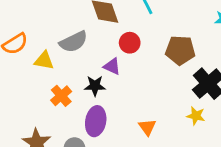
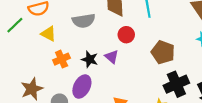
yellow triangle: (44, 61) -> (48, 34), moved
purple triangle: (112, 66) -> (112, 57), moved

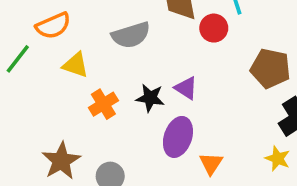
red circle: (126, 35) -> (214, 28), moved
purple ellipse: (82, 87) -> (178, 137), moved

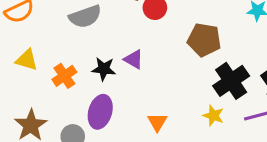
yellow triangle: (76, 65) -> (27, 60), moved
purple ellipse: (178, 137) -> (100, 112), moved

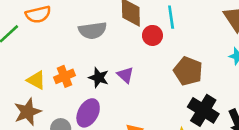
yellow triangle: (27, 60) -> (36, 80), moved
black cross: (231, 81) -> (203, 110), turned -36

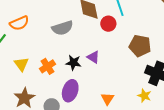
yellow triangle: (36, 80) -> (21, 64), moved, turned 35

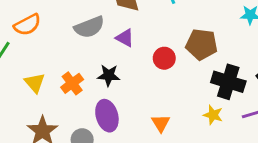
red circle: (108, 24) -> (164, 58), moved
purple triangle: (93, 57) -> (125, 38), moved
purple ellipse: (70, 91) -> (107, 116), turned -30

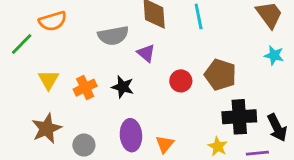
black cross: (228, 82) -> (239, 117), turned -32
purple ellipse: (107, 116) -> (131, 135), moved

